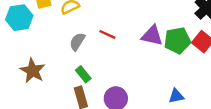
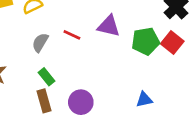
purple triangle: (152, 36) -> (109, 26), moved

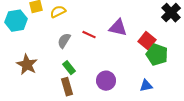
green pentagon: (146, 41) -> (157, 55), moved, turned 30
red square: (172, 42) -> (147, 41), moved
purple circle: (81, 102) -> (106, 81), moved

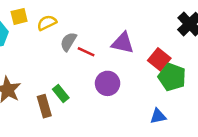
gray semicircle: (64, 41) -> (68, 42), moved
purple circle: (106, 81) -> (108, 83), moved
brown rectangle: (67, 87) -> (44, 106), moved

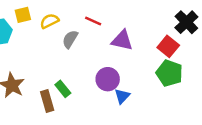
red line: (86, 52) -> (93, 21), moved
red square: (159, 59) -> (168, 46), moved
blue triangle: (158, 116) -> (122, 96), moved, turned -35

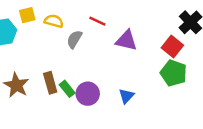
yellow semicircle: (49, 21) -> (54, 21), turned 42
purple circle: (108, 79) -> (88, 94), moved
brown rectangle: (47, 101) -> (50, 83), moved

